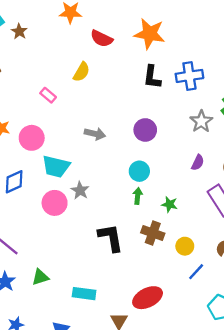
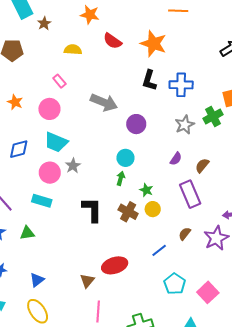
yellow semicircle: (81, 72) -> (73, 50), moved, turned -126
gray arrow: (95, 134) -> (104, 102), moved, size x1.5
pink circle: (32, 138) -> (49, 109), moved
yellow circle: (185, 246) -> (153, 209), moved
cyan rectangle: (84, 294) -> (42, 201), moved

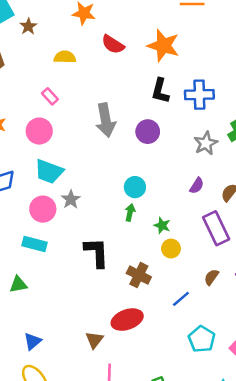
gray arrow: (104, 102) -> (106, 120), turned 60
purple circle: (136, 124) -> (148, 132), moved
brown cross: (128, 212) -> (139, 275), moved

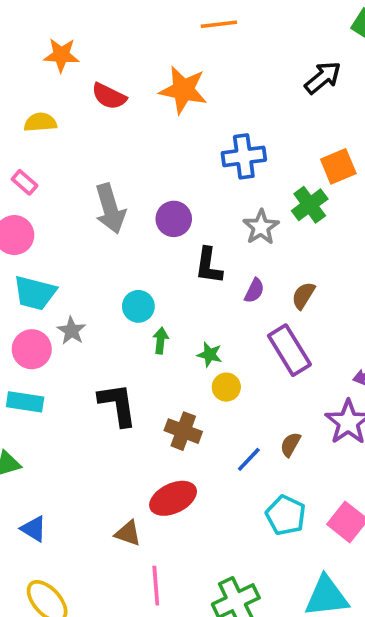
black L-shape: (160, 91) -> (209, 266), moved
cyan circle: (135, 187) -> (138, 306), moved
brown semicircle: (211, 277) -> (290, 444), moved
brown triangle: (94, 340) -> (128, 533), turned -42
blue triangle: (33, 341) -> (34, 529), moved, turned -42

